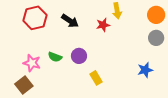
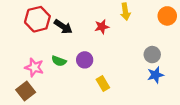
black arrow: (70, 21) -> (63, 27), moved
red star: (103, 25) -> (102, 27), moved
gray circle: (156, 38) -> (152, 55), moved

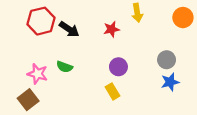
purple circle: (85, 60) -> (118, 67), moved

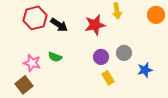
red star: (111, 29) -> (95, 25), size x1.5
gray circle: (167, 60) -> (124, 53), moved
yellow rectangle: (113, 91) -> (108, 78), moved

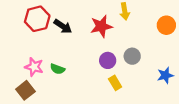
orange circle: (156, 15) -> (166, 25), moved
green semicircle: (55, 57) -> (57, 69), moved
blue star: (145, 70) -> (165, 75), moved

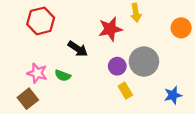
black arrow: (63, 26) -> (78, 49), moved
gray circle: (132, 56) -> (144, 62), size x1.6
blue star: (165, 75) -> (173, 95), moved

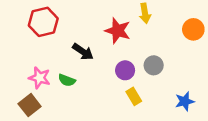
red star: (110, 29) -> (118, 31), turned 30
gray circle: (144, 62) -> (154, 65), size x0.6

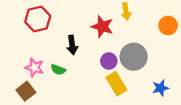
black arrow: (83, 52) -> (72, 45), turned 48
gray circle: (154, 65) -> (134, 57), size x1.6
yellow rectangle: (134, 96) -> (116, 84), size x1.5

